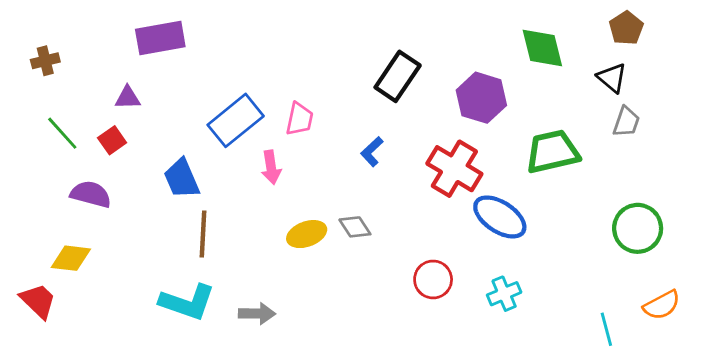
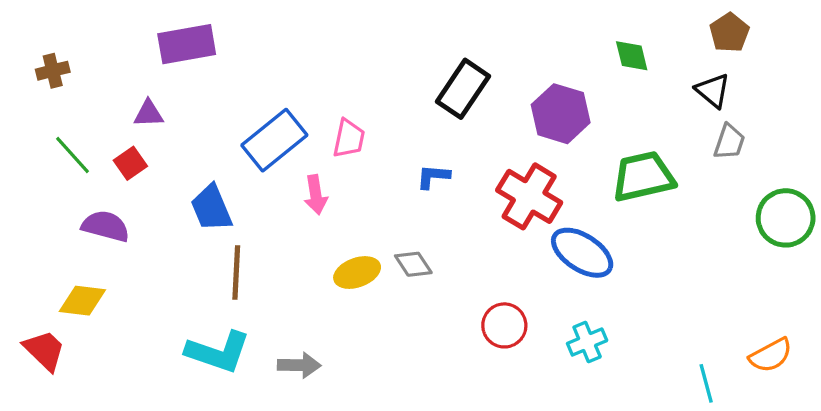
green diamond: (542, 48) -> (632, 56), size x0.7
blue L-shape: (372, 152) -> (433, 177), turned 48
green circle: (638, 228) -> (786, 218), moved

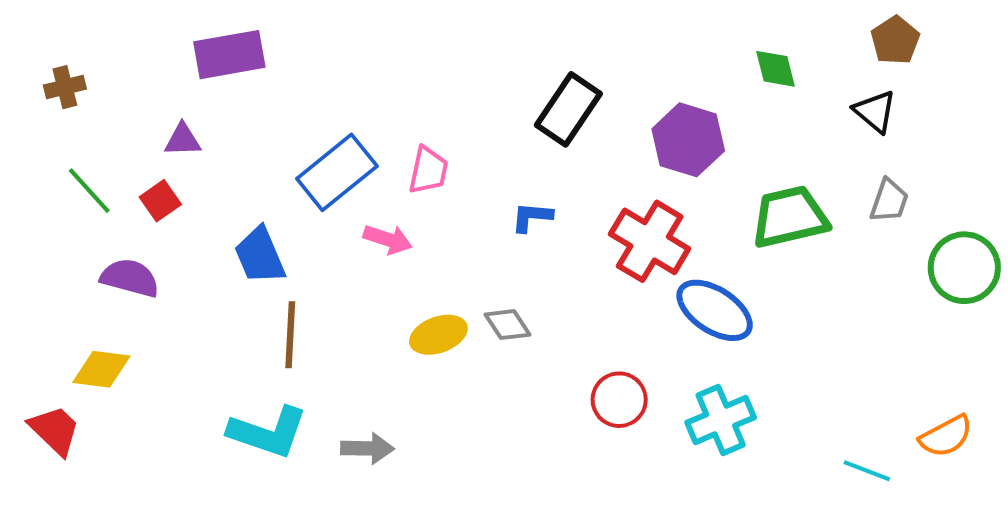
gray trapezoid: (729, 142) -> (889, 201), moved
pink arrow: (316, 195) -> (388, 239), turned -63
cyan cross: (587, 342) -> (721, 420), size x1.4
cyan line: (706, 383) -> (867, 471), turned -54

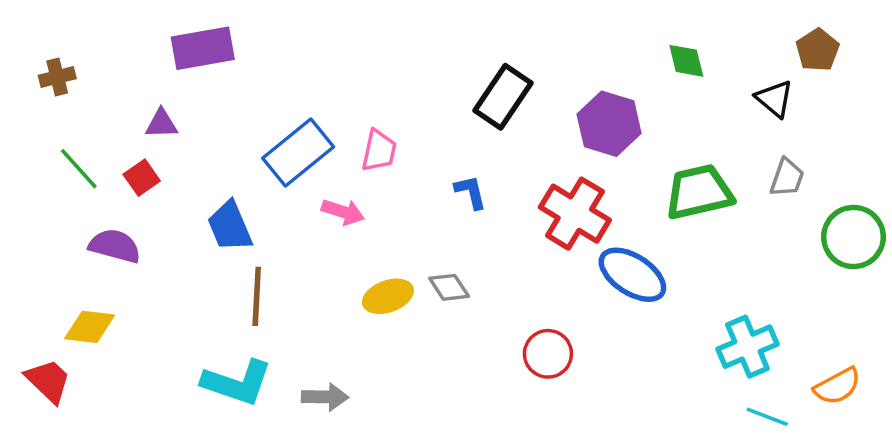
brown pentagon: (895, 40) -> (818, 50), moved
blue L-shape: (532, 217) -> (471, 192), turned 72
cyan cross: (721, 420) -> (747, 347), moved

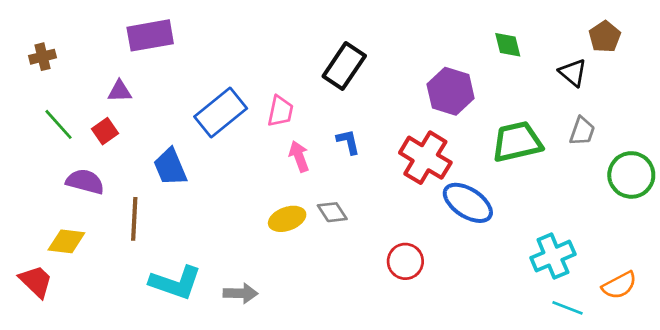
black rectangle: (503, 97) -> (344, 66), moved
pink arrow: (343, 212) -> (299, 156), moved, turned -128
brown line: (257, 296) -> (134, 219), moved

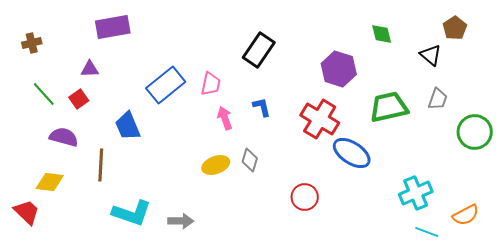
gray diamond: (332, 212) -> (250, 160), turned 50

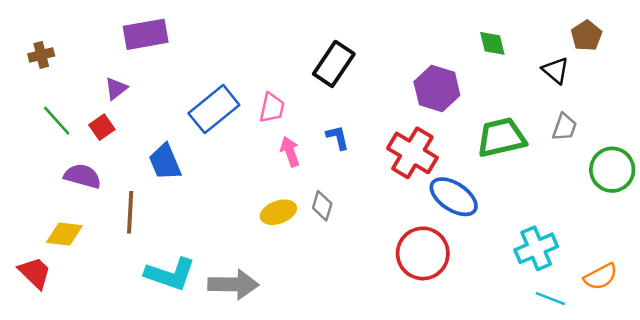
purple triangle: (90, 69) -> (116, 88), turned -36
red circle: (305, 197) -> (423, 253), moved, size x1.5
gray arrow: (181, 221) -> (233, 284), size x1.5

